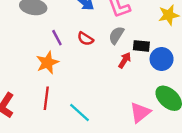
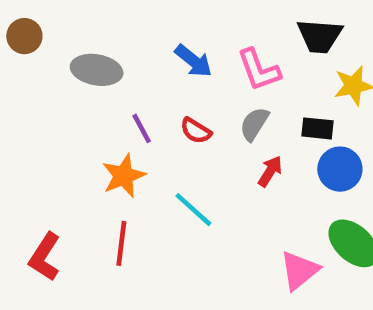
black rectangle: (141, 46) -> (317, 128), moved
cyan line: (80, 112) -> (193, 210), moved

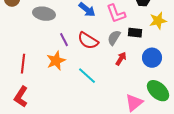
black rectangle: (317, 128) -> (135, 33), moved
red semicircle: (196, 131) -> (88, 41), size x1.5
red line: (121, 243) -> (23, 64), moved

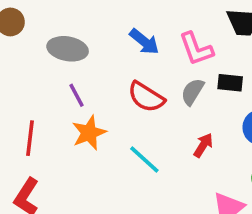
purple line: (64, 40) -> (76, 95), moved
red arrow: (121, 59) -> (203, 145), moved

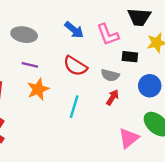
gray semicircle: (193, 92) -> (110, 75), moved, turned -108
purple line: (76, 95) -> (30, 65), turned -49
cyan line: (144, 160) -> (74, 107), turned 65

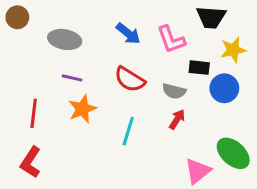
blue circle: (150, 86) -> (224, 88), moved

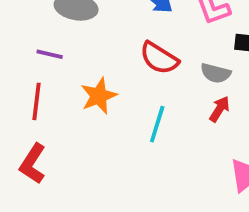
purple line: (72, 78) -> (50, 54), moved

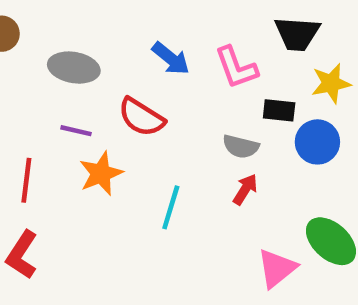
purple line: (50, 54) -> (76, 131), moved
red semicircle: (159, 58) -> (141, 117), moved

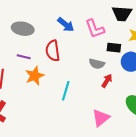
red semicircle: (141, 117) -> (53, 51), turned 50
red arrow: (245, 189) -> (107, 81), moved
pink triangle: (277, 268) -> (101, 118), moved

